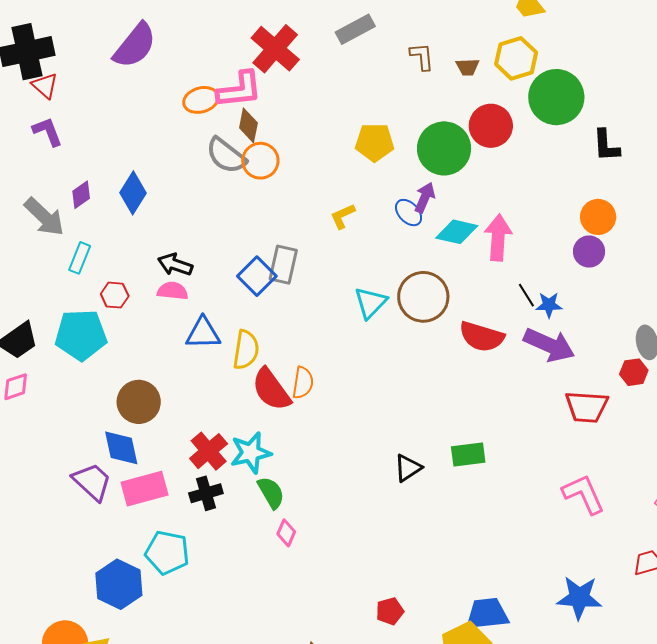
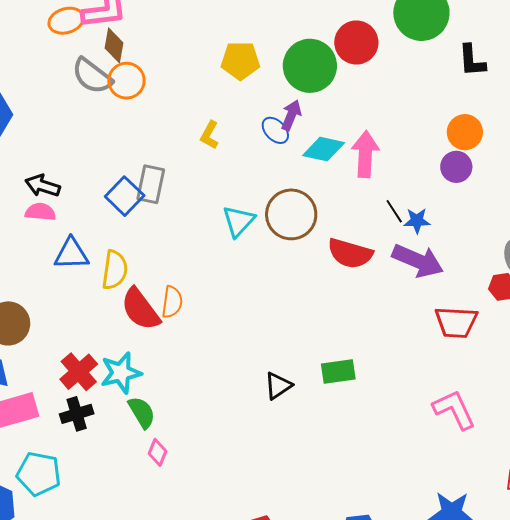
yellow L-shape: (343, 216) -> (209, 135), turned -36

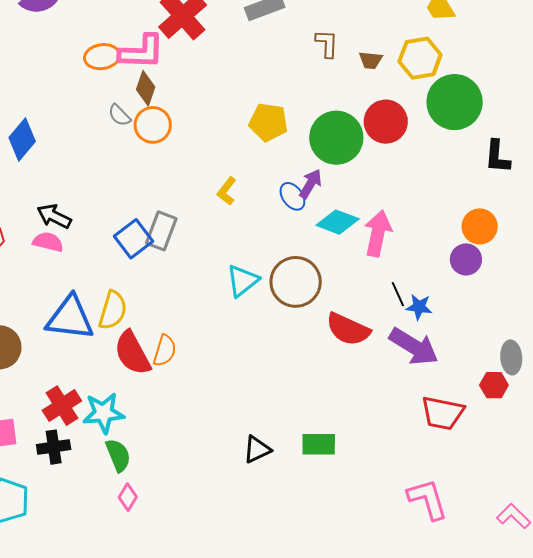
gray semicircle: (92, 76) -> (119, 115), size x0.6
blue triangle: (71, 254) -> (70, 318), moved, size x1.4

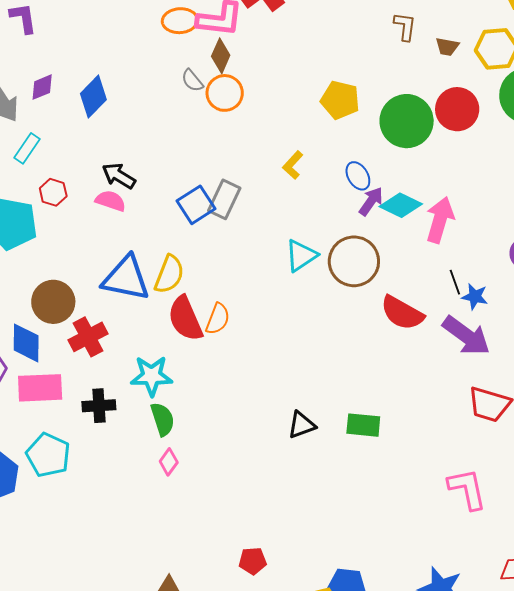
purple arrow: (311, 184) -> (371, 201), moved
red cross: (62, 406) -> (88, 337), moved

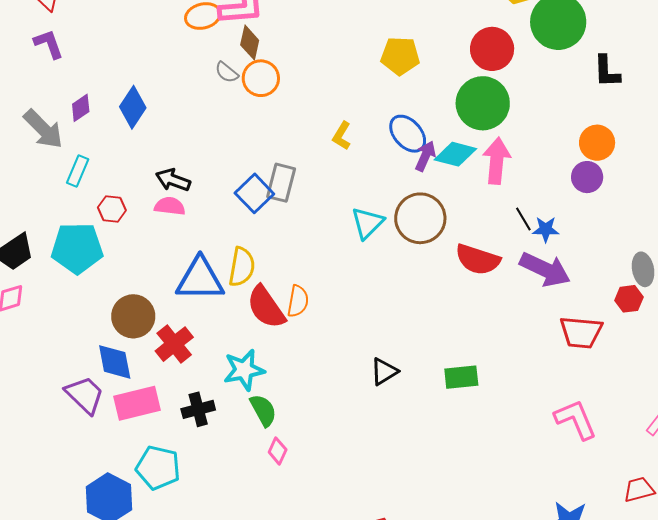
yellow pentagon: (340, 100) -> (400, 56), moved
green circle: (407, 121) -> (483, 103), moved
blue ellipse: (358, 176) -> (408, 134), size x1.4
black triangle: (301, 425) -> (384, 371), moved

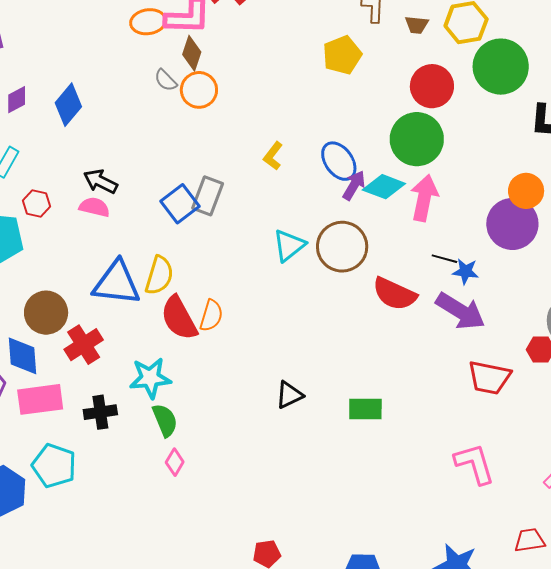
yellow pentagon: (400, 56) -> (342, 55), moved, turned -30
purple circle: (587, 177) -> (512, 224), size x1.6
black line: (523, 219) -> (444, 259), turned -50

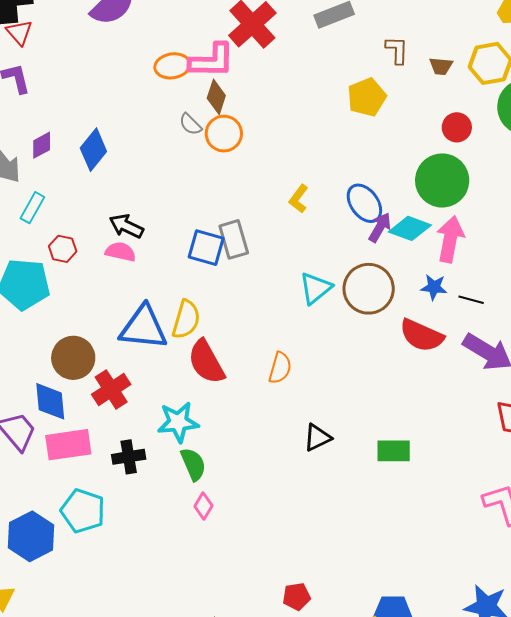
red circle: (432, 86) -> (457, 127), size x0.7
gray rectangle: (208, 196) -> (234, 239), turned -36
blue square: (180, 204) -> (206, 248), turned -36
blue star: (466, 271) -> (434, 287), moved
orange semicircle: (211, 316) -> (280, 368), moved

